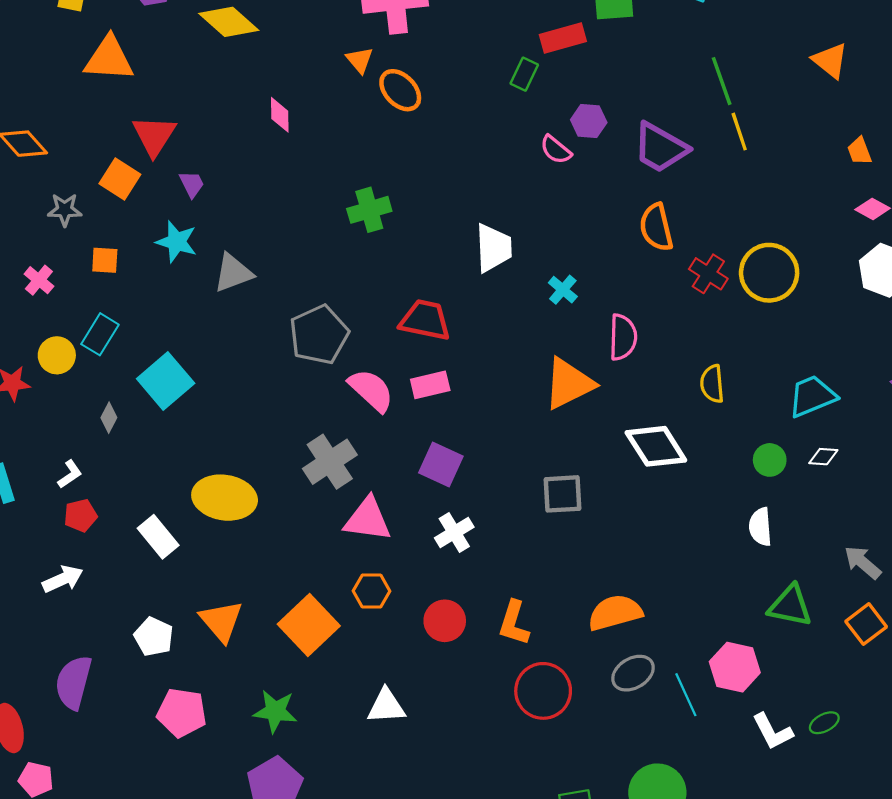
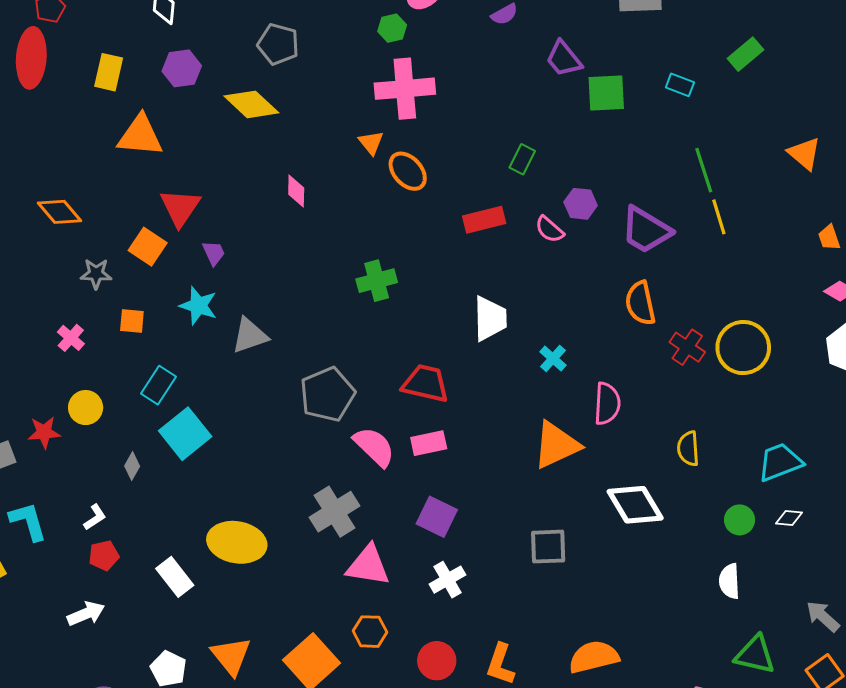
red rectangle: (563, 38) -> (484, 220), moved
cyan rectangle: (100, 334) -> (158, 385), moved

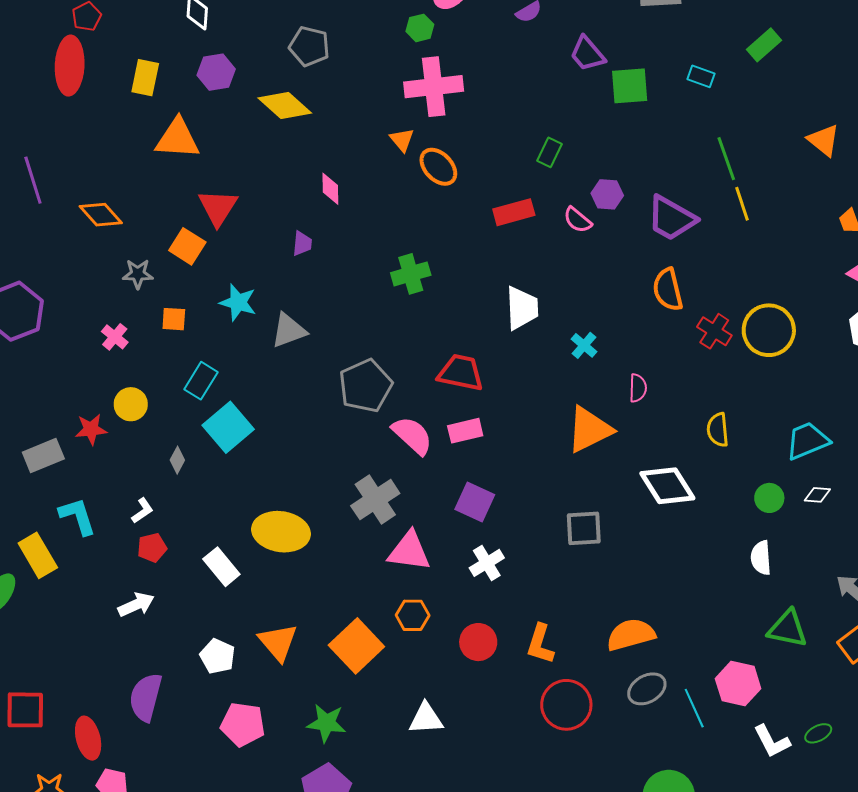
purple trapezoid: (214, 253) -> (302, 243), moved, turned 32
pink semicircle: (607, 404) -> (638, 388), size x0.7

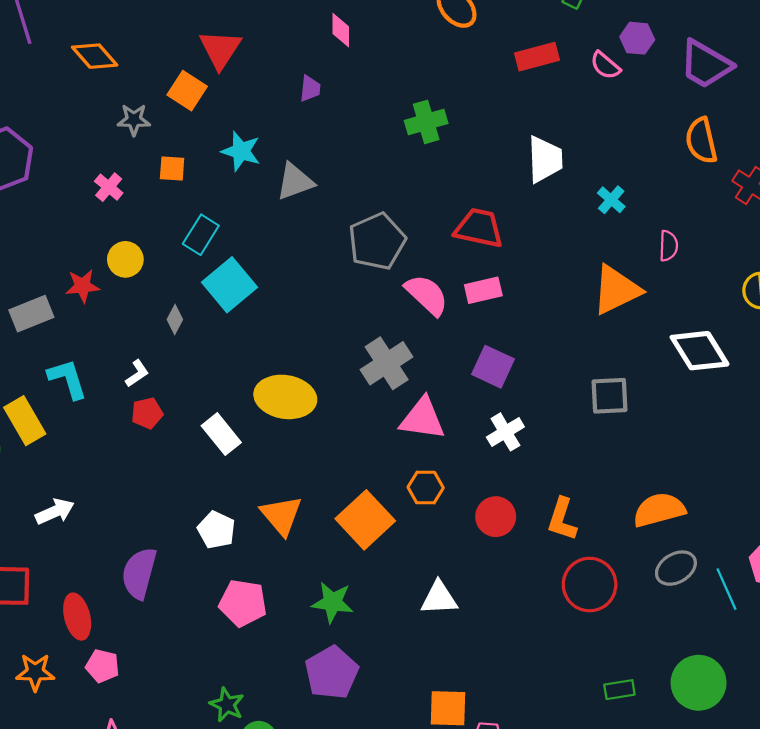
white arrow: (136, 605) -> (55, 512), moved

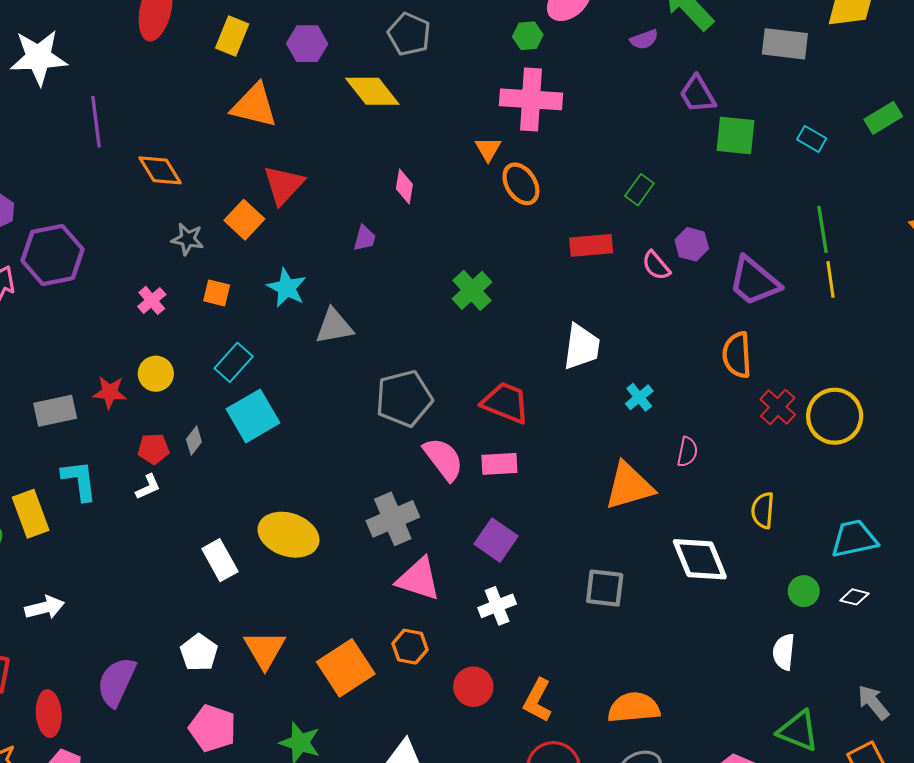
green cross: (426, 122) -> (472, 290), turned -36
red pentagon: (147, 413) -> (153, 449), moved

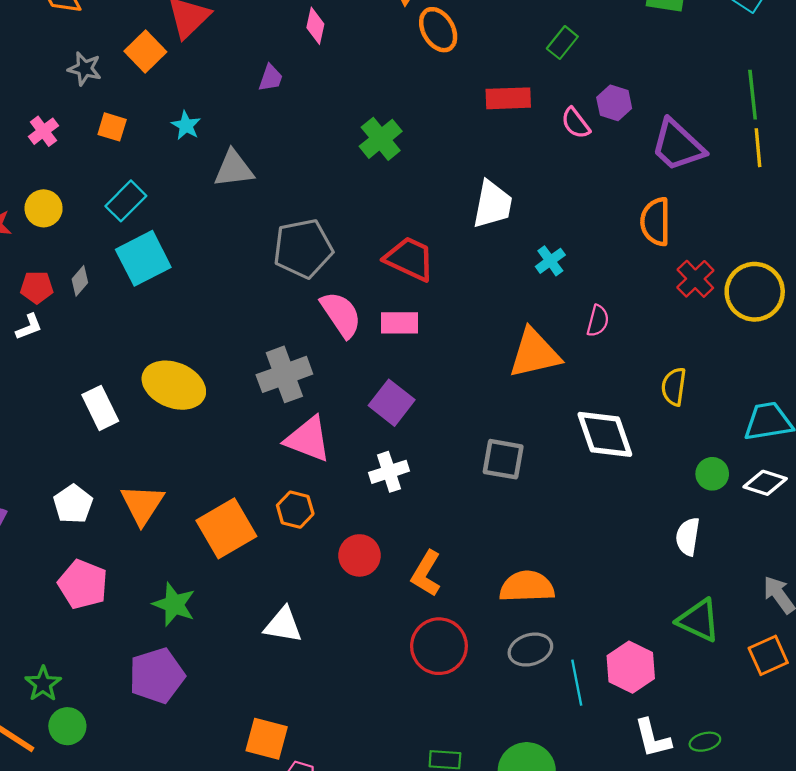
cyan star: (287, 288) -> (186, 125), size x0.7
white diamond: (854, 597) -> (765, 483), size x1.4

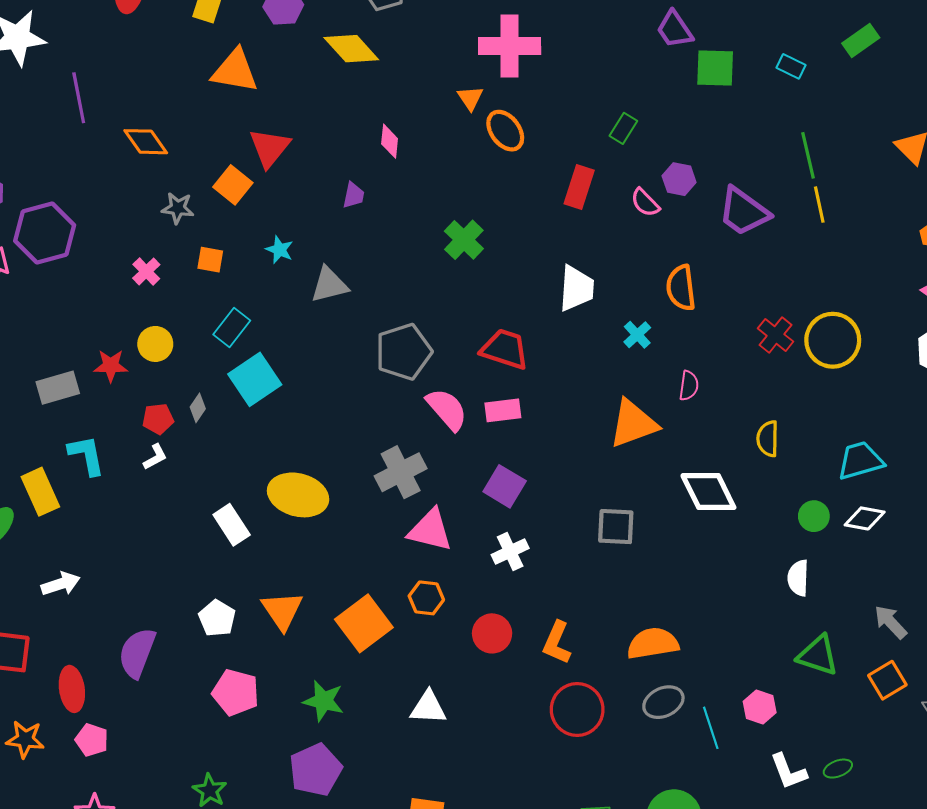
red rectangle: (508, 98) -> (579, 187), turned -63
orange semicircle: (655, 222) -> (681, 288), moved
pink hexagon: (631, 667) -> (760, 707), size x0.7

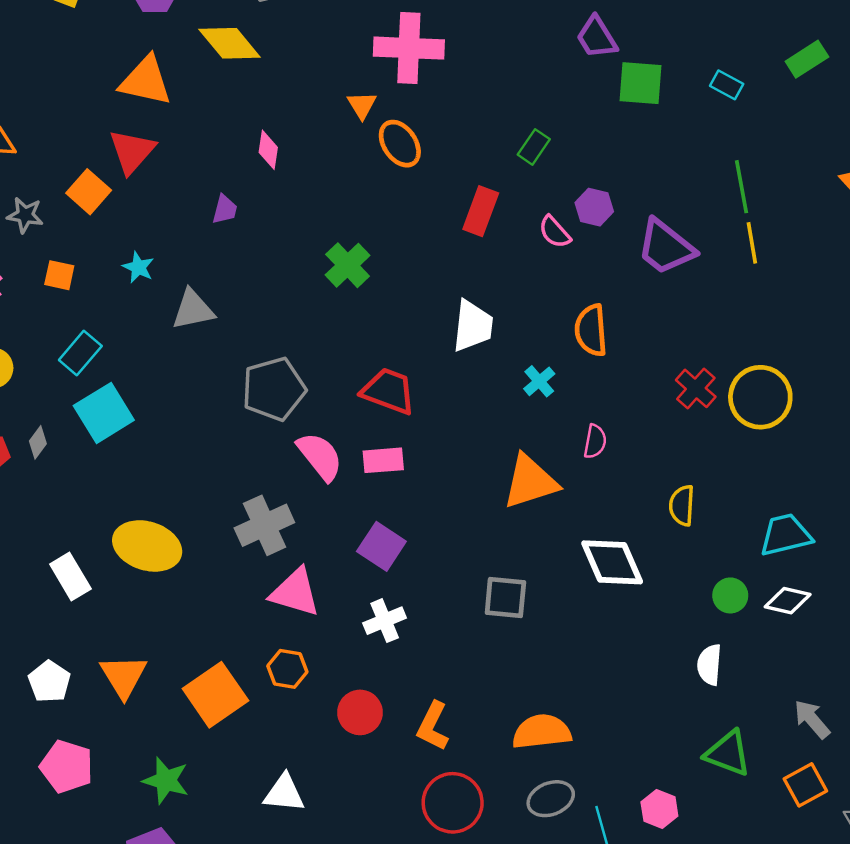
orange triangle: (235, 71) -> (146, 81), moved

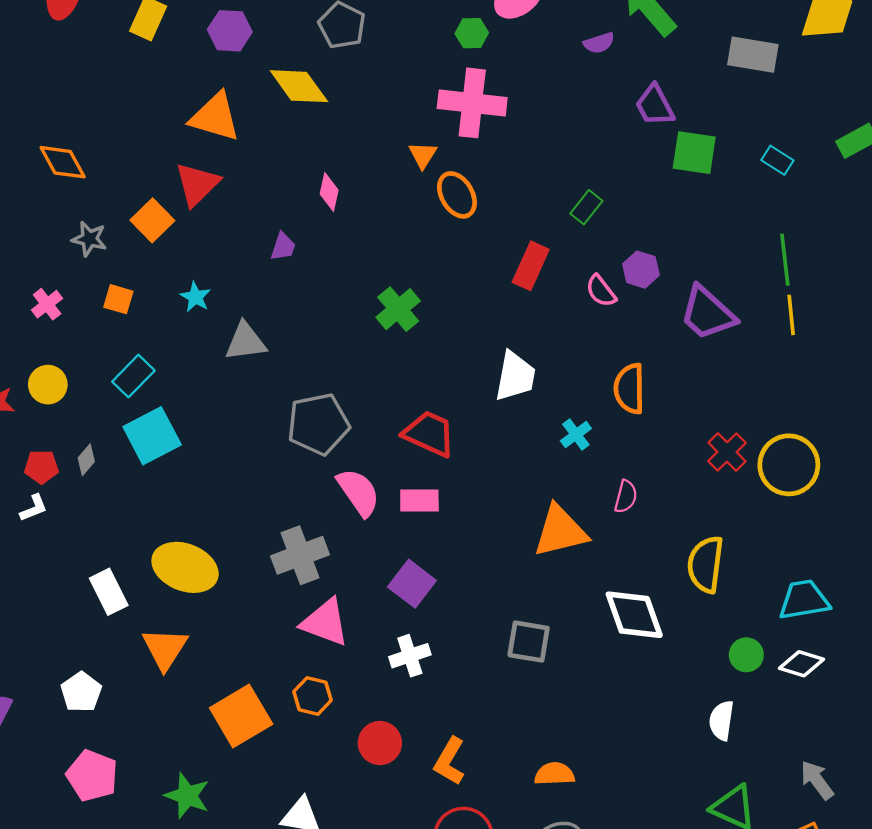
yellow semicircle: (682, 505) -> (706, 564), size x1.4
orange triangle: (124, 676) -> (165, 648), moved
orange semicircle: (542, 732) -> (554, 774), size x0.7

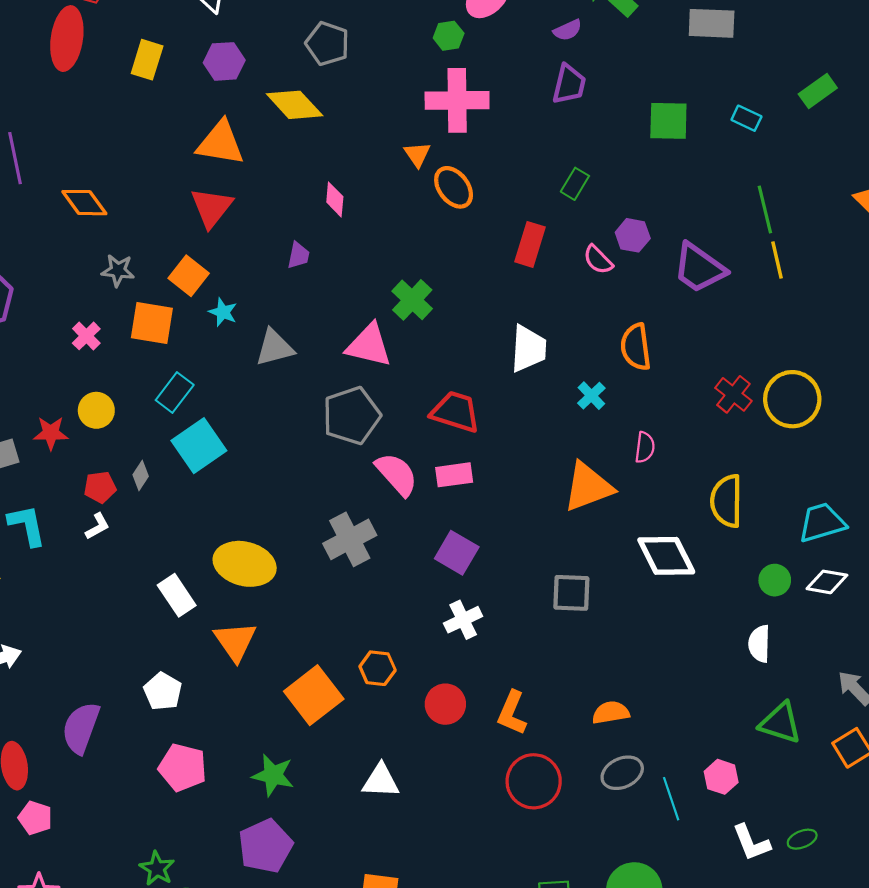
purple trapezoid: (655, 105) -> (569, 84), moved, turned -132
orange square: (152, 220) -> (189, 276), moved
orange square: (118, 299) -> (152, 323), size x1.6
pink triangle: (325, 622) -> (369, 345), moved

